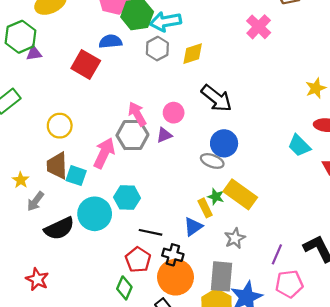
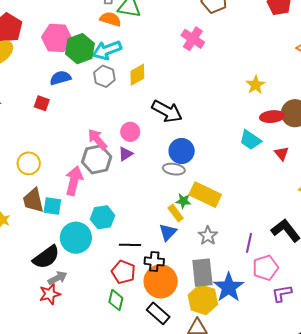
red square: (86, 64) -> (42, 103), size x0.6
gray arrow: (36, 201) -> (58, 278), moved, turned -144
red star: (37, 279) -> (50, 294), moved, turned -30

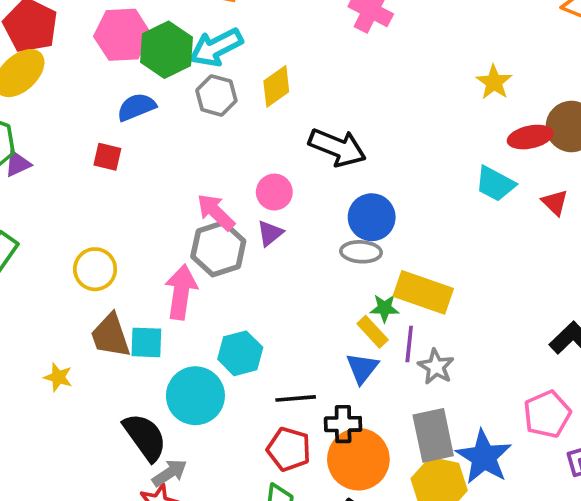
purple line: (249, 243) -> (409, 344), moved
black semicircle: (46, 257) -> (145, 437), turned -84

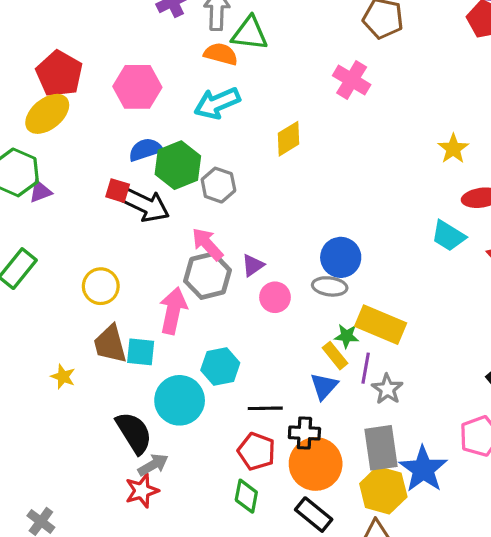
green hexagon: (166, 50) -> (178, 165), moved
yellow diamond: (276, 86) -> (289, 139), moved
gray hexagon: (216, 95) -> (218, 185), moved
black arrow: (337, 147) -> (145, 205), moved
pink circle: (274, 192) -> (275, 297), moved

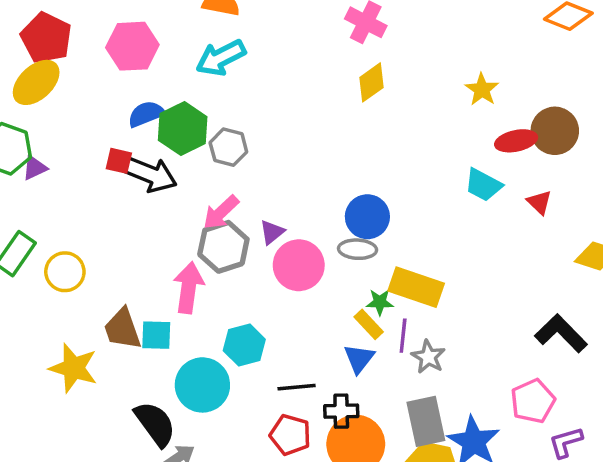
yellow diamond: (289, 139) -> (372, 82), moved
pink arrow: (207, 244) -> (221, 212), turned -87
yellow circle: (101, 286) -> (65, 272), moved
pink circle: (275, 297) -> (299, 265), size x1.5
yellow star: (63, 377) -> (73, 368), size x1.8

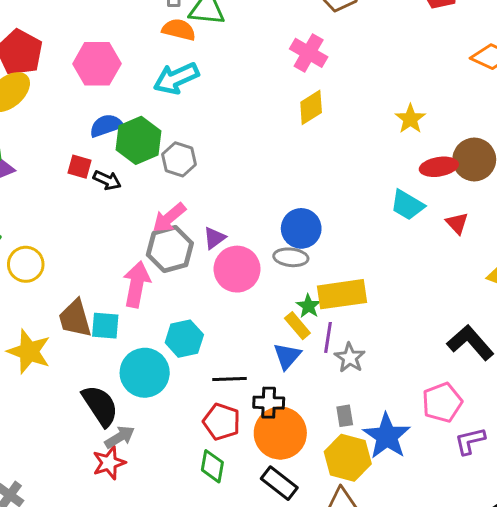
black arrow: (150, 174) -> (107, 180), size x0.6
yellow rectangle: (416, 287) -> (342, 294), turned -30
green star: (380, 302) -> (308, 306), turned 30
gray rectangle: (426, 421) -> (345, 416), size x0.5

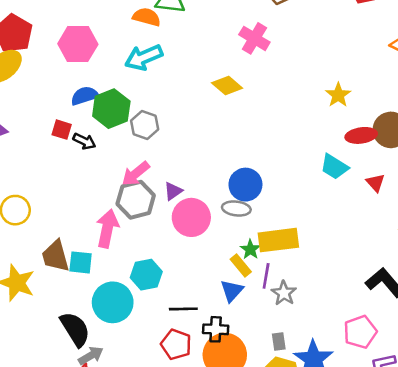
yellow diamond: (311, 107) -> (227, 85), moved, turned 72

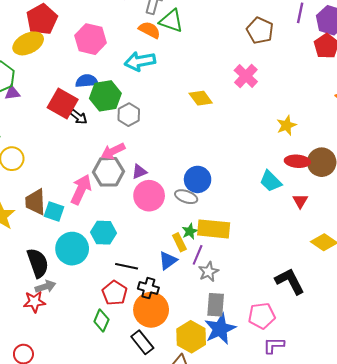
pink cross: (254, 38) -> (246, 76), moved
red square: (62, 130) -> (63, 103), size x1.8
gray rectangle: (279, 342) -> (216, 305), moved, size x1.6

